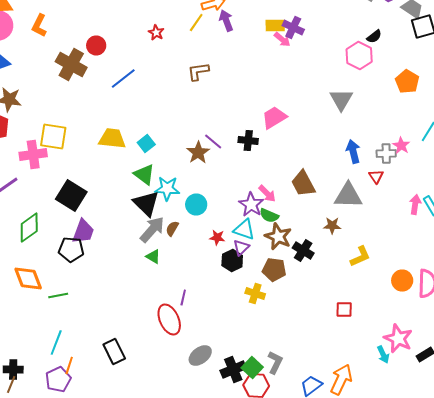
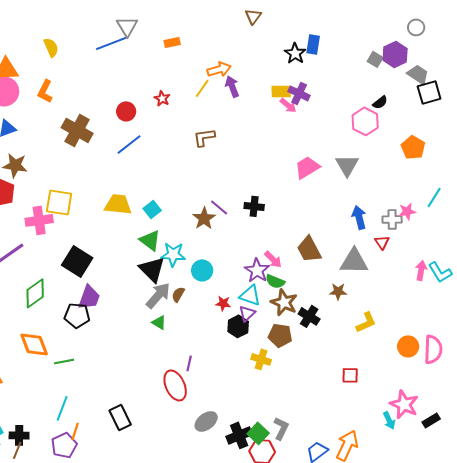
red circle: (96, 46) -> (126, 111), moved
pink trapezoid: (274, 118) -> (307, 167), moved
pink star: (401, 146) -> (407, 211), turned 30

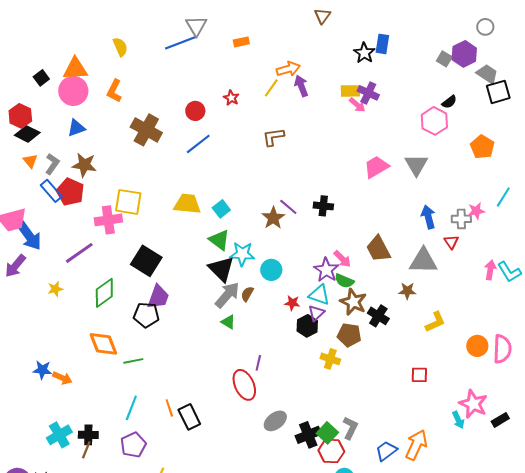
orange line: (75, 431) -> (169, 408), moved, turned -36

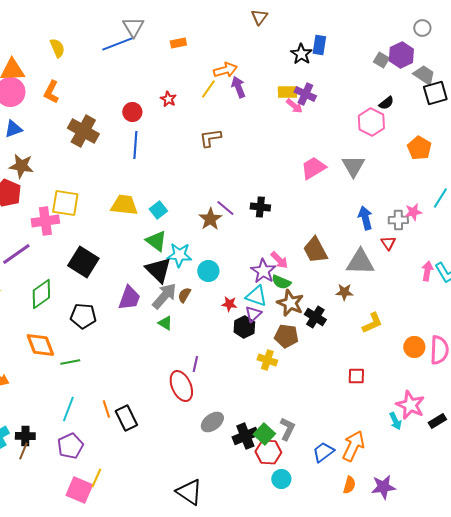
blue line: (198, 144) -> (135, 145), turned -48
purple trapezoid: (158, 297) -> (129, 298), moved

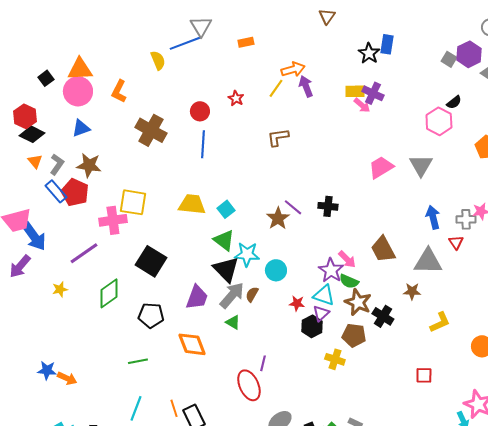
yellow semicircle: (57, 48) -> (158, 60), moved
orange diamond: (40, 345) -> (192, 344), moved

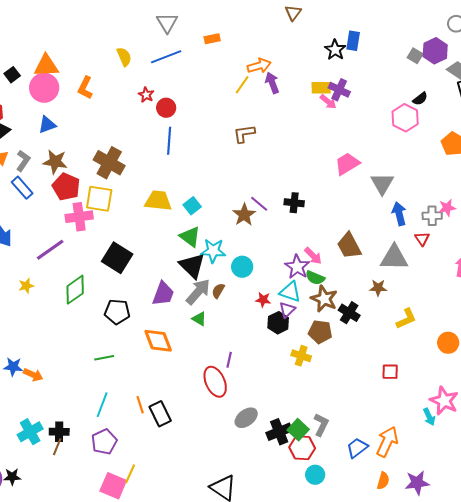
blue line: (185, 43) -> (166, 57), moved
red star: (236, 98) -> (146, 95), moved
brown cross: (151, 130) -> (109, 163), moved
gray triangle: (421, 165) -> (382, 184), moved
red pentagon: (75, 192) -> (66, 187), moved

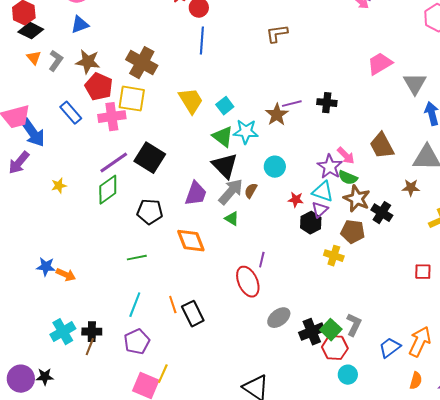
blue rectangle: (22, 188) -> (71, 113), moved
yellow trapezoid: (158, 201) -> (191, 101), turned 52
purple line: (259, 204) -> (292, 104), turned -54
purple line: (50, 250) -> (114, 163), moved
cyan star: (213, 251) -> (246, 132), moved

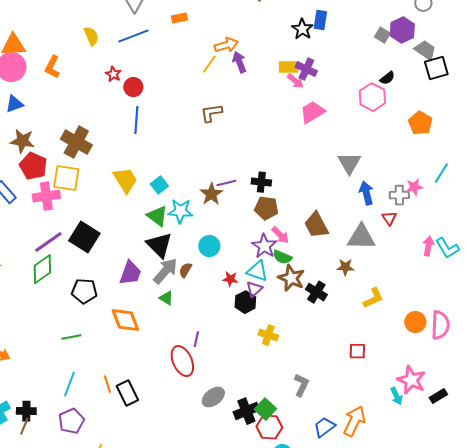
pink trapezoid: (380, 64) -> (312, 112), moved
brown pentagon: (353, 232) -> (266, 208), moved
gray L-shape: (354, 325) -> (301, 385), moved

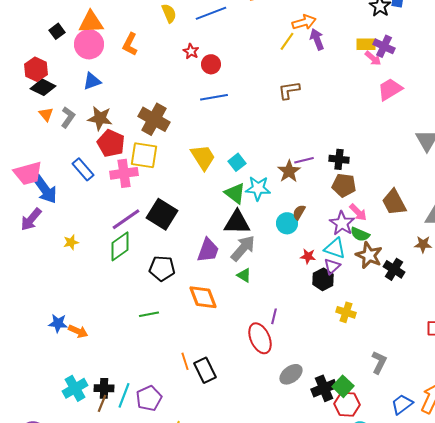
blue line: (136, 120) -> (214, 97), turned 76
black triangle: (159, 245) -> (237, 222), turned -44
brown semicircle: (185, 270) -> (299, 212), moved
cyan line: (69, 384) -> (124, 395), moved

